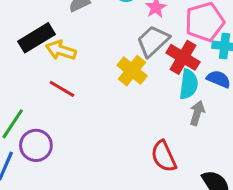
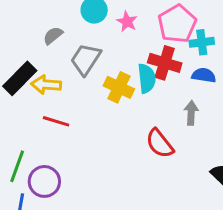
gray trapezoid: (153, 41) -> (86, 59), moved
cyan semicircle: (189, 84) -> (147, 78), moved
red semicircle: (164, 156) -> (160, 143), moved

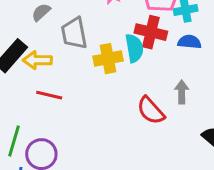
gray trapezoid: (86, 59) -> (74, 33), turned -40
yellow cross: (119, 87) -> (108, 59), turned -32
gray arrow: (191, 113) -> (182, 92), moved

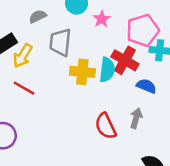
blue semicircle: (189, 42) -> (146, 86), moved
yellow arrow: (37, 60) -> (23, 56), turned -75

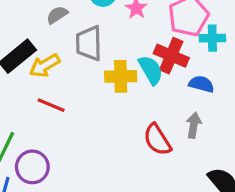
yellow arrow: (23, 56) -> (45, 66), turned 35
cyan semicircle: (107, 70) -> (151, 70), turned -30

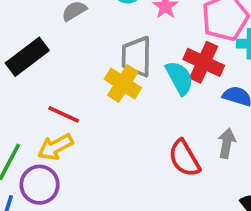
gray trapezoid: (89, 43) -> (136, 57), moved
yellow arrow: (45, 66) -> (55, 147), moved
yellow cross: (121, 76) -> (123, 83), moved, turned 32

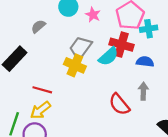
gray trapezoid: (136, 57) -> (80, 48), turned 45
cyan semicircle: (180, 78) -> (108, 56), turned 85

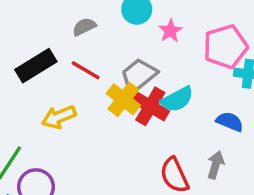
red cross: (122, 45) -> (150, 106), moved
red line: (42, 90) -> (86, 70), moved
yellow arrow: (40, 110) -> (59, 117), moved

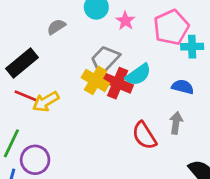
red line: (86, 70) -> (26, 96), moved

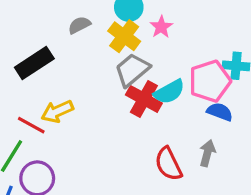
pink pentagon: (171, 27) -> (210, 81), moved
yellow cross: (95, 80) -> (124, 36), moved
red line: (26, 96) -> (31, 125), moved

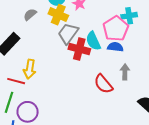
cyan semicircle: (169, 92) -> (93, 41), turned 108
yellow arrow: (57, 111) -> (30, 69), turned -42
blue semicircle: (220, 112) -> (115, 47), moved

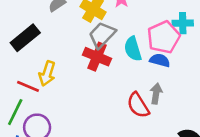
red cross: (79, 49) -> (97, 57), moved
gray arrow: (125, 72) -> (156, 94), moved

